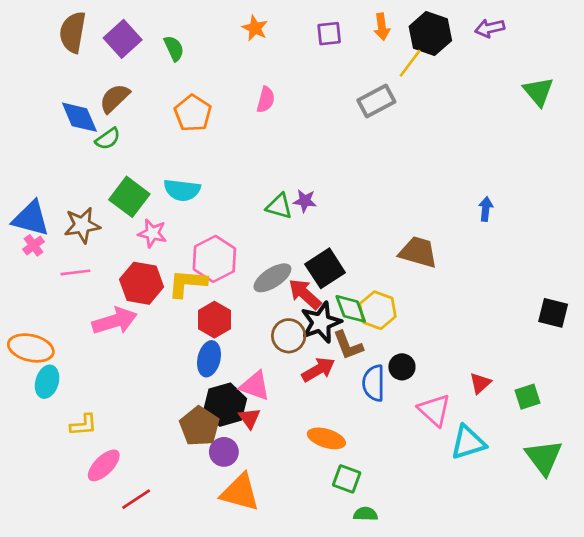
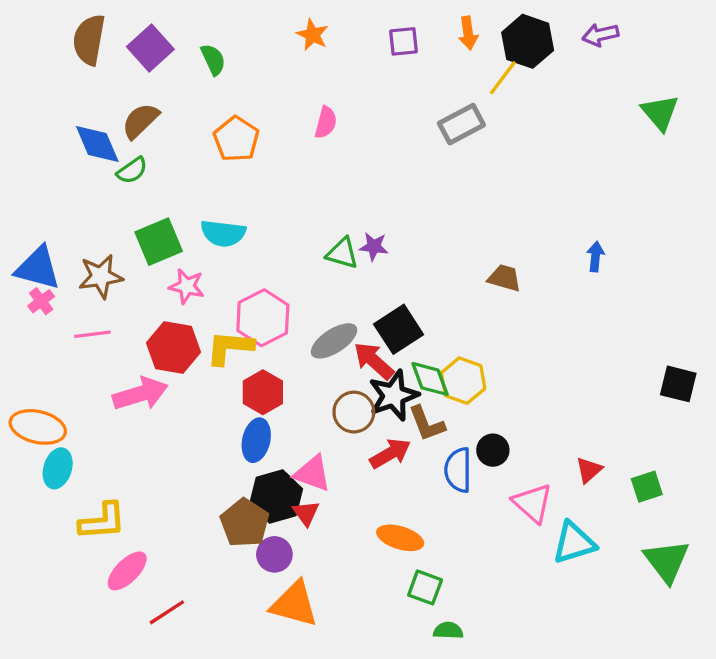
green square: (129, 197) -> (159, 242), turned 30
brown trapezoid: (418, 252) -> (504, 278), moved, size x0.7
yellow L-shape: (83, 425) -> (102, 521), size x1.4

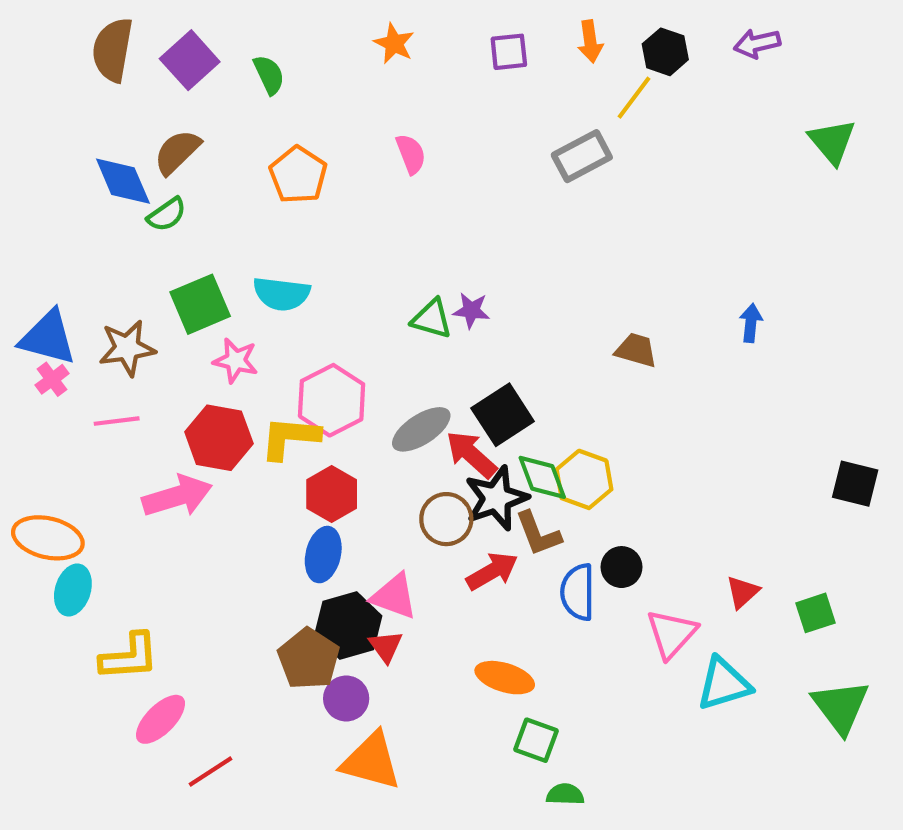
black hexagon: (528, 41) -> (665, 52), size x0.7
pink semicircle: (326, 122) -> (411, 154), turned -36
pink triangle: (533, 503) -> (672, 634), turned 30

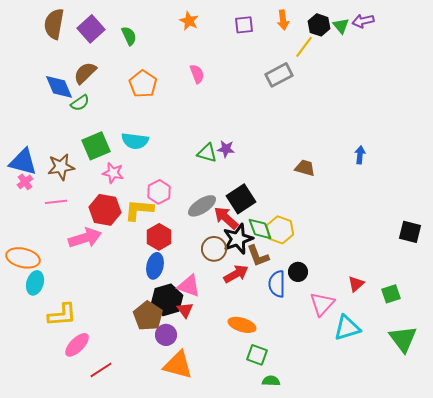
green triangle: (832, 142) -> (341, 26), moved, size x0.7
pink hexagon: (332, 400) -> (159, 192), size x0.7

